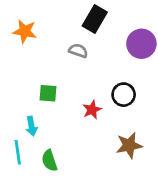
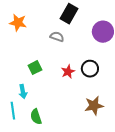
green square: (48, 93) -> (35, 68), turned -32
red star: (92, 110) -> (68, 72), moved

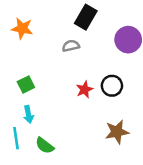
gray semicircle: (57, 37) -> (71, 46), turned -32
green square: (35, 68) -> (26, 84), moved
green semicircle: (36, 117) -> (45, 146), turned -35

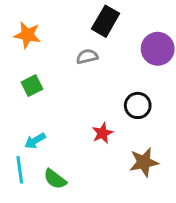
green square: (26, 84) -> (32, 86), moved
red star: (85, 89) -> (102, 133), moved
cyan arrow: (28, 114) -> (35, 141), turned 70

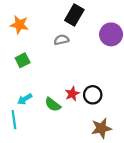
black circle: (138, 105) -> (93, 95), moved
brown star: (144, 162) -> (101, 128), moved
green semicircle: (55, 179) -> (53, 105), moved

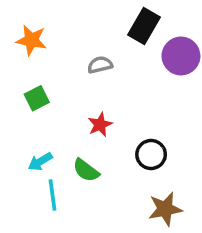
black rectangle: (74, 15) -> (144, 26), moved
red star: (72, 94) -> (100, 125), moved
cyan line: (14, 120) -> (53, 195), moved

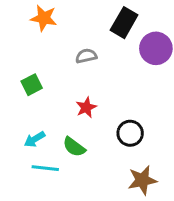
orange star: (31, 40) -> (44, 18), moved
cyan line: (53, 195) -> (45, 168), turned -76

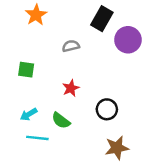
orange star: (44, 18) -> (36, 15), turned 30
green square: (32, 85) -> (26, 70), turned 35

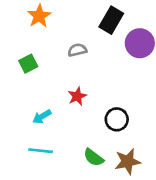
green square: (26, 70) -> (28, 64), moved, turned -35
cyan arrow: (29, 114) -> (42, 117), moved
green semicircle: (61, 121) -> (94, 157), moved

